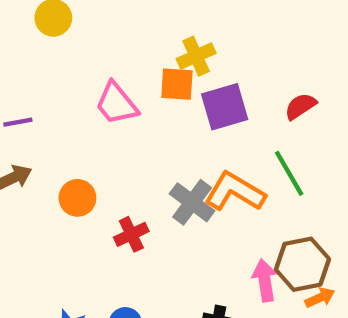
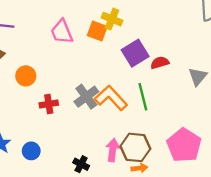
yellow cross: (196, 56) -> (112, 19), turned 30
purple square: (225, 107) -> (135, 53), moved, turned -32

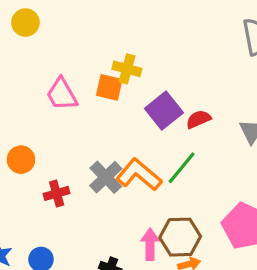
green line: (143, 97) -> (182, 168), turned 60

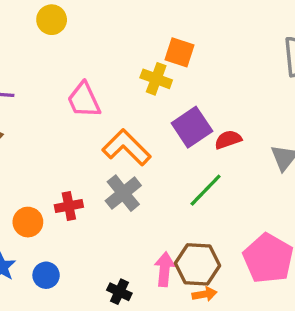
orange square: (109, 87) -> (180, 52), moved
orange circle: (21, 160) -> (28, 222), moved
orange L-shape: (139, 175) -> (127, 147), moved

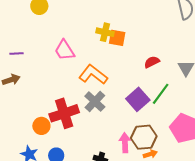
orange square: (180, 52) -> (117, 38), moved
purple square: (192, 127) -> (138, 99), moved
green line: (206, 190) -> (161, 94), moved
red cross: (69, 206) -> (64, 113), size x1.8

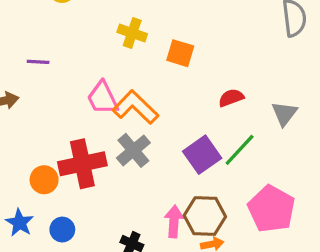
yellow cross: (105, 32) -> (132, 33), moved
pink trapezoid: (64, 50) -> (103, 98), moved
purple line: (17, 54) -> (38, 62), moved

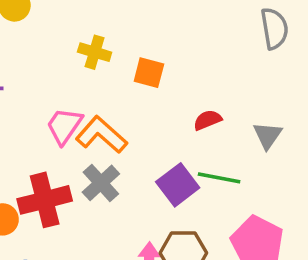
pink trapezoid: (103, 98) -> (64, 126), turned 63
green line: (240, 150) -> (219, 178), turned 60

